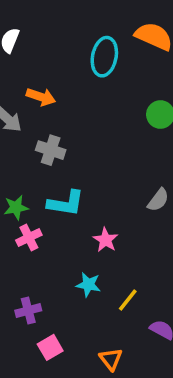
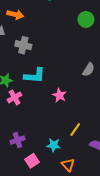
cyan star: (88, 285) -> (54, 145), moved

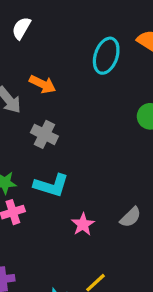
gray semicircle: (89, 70) -> (131, 217), moved

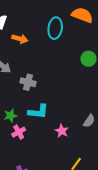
orange arrow: (43, 84) -> (20, 39), moved

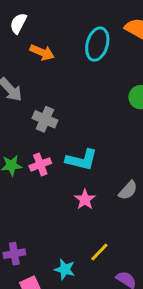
cyan L-shape: (38, 112) -> (82, 160), moved
pink cross: (19, 132) -> (40, 164), moved

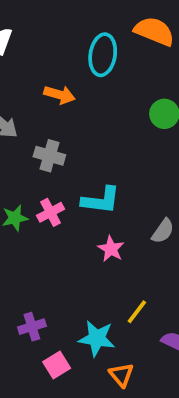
orange arrow: (42, 52) -> (59, 95), moved
cyan star: (65, 269) -> (97, 338), size x1.4

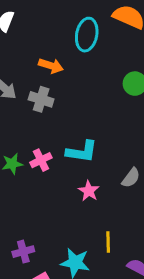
gray cross: (49, 156) -> (41, 99), moved
yellow line: (137, 312) -> (108, 242), turned -40

